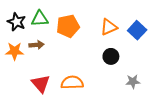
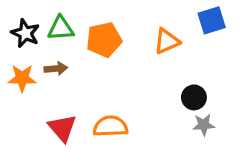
blue square: (137, 30) -> (212, 20), moved, turned 30
black circle: (111, 56) -> (194, 97), moved

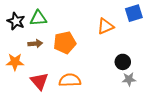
orange pentagon: (104, 40) -> (65, 43), moved
orange star: (22, 78) -> (15, 62), moved

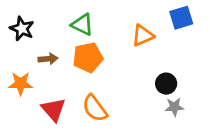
green triangle: (38, 18) -> (82, 25), moved, turned 30
orange semicircle: (70, 80) -> (95, 108), turned -125

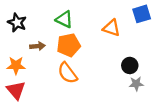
orange triangle: (143, 35) -> (112, 28), turned 42
orange semicircle: (95, 108) -> (68, 73), moved
red triangle: (54, 110) -> (16, 90), moved

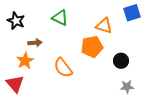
orange pentagon: (69, 45) -> (92, 47), moved
orange star: (16, 65) -> (25, 61), moved, turned -30
gray star: (136, 84) -> (127, 87), moved

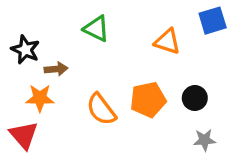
black star: (16, 21) -> (25, 50), moved
orange pentagon: (92, 47) -> (148, 100), moved
orange star: (25, 61) -> (40, 98), turned 30

